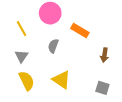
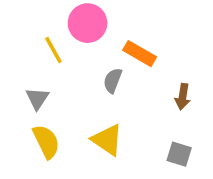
yellow line: (22, 28) -> (53, 50), moved
gray semicircle: (53, 46) -> (113, 81), moved

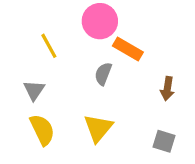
pink circle: (88, 23) -> (100, 21), moved
yellow triangle: (107, 140) -> (98, 128), turned 36

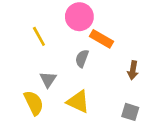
gray triangle: (34, 90) -> (48, 79), moved
yellow triangle: (98, 128) -> (78, 102), turned -45

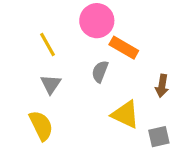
gray triangle: (48, 79) -> (51, 84), moved
yellow triangle: (78, 102) -> (125, 114), moved
gray square: (130, 112) -> (159, 137), turned -30

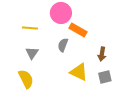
yellow line: (48, 45) -> (30, 28), turned -56
gray square: (159, 137) -> (105, 77), moved

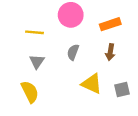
orange rectangle: (78, 30) -> (110, 24), moved, turned -48
brown arrow: (102, 54) -> (110, 52), moved

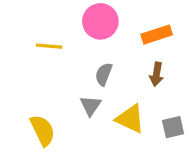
gray triangle: (37, 61) -> (90, 106), moved

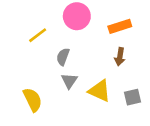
yellow line: (49, 46) -> (38, 35), turned -42
gray semicircle: (104, 74) -> (63, 57), moved

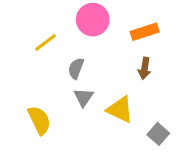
gray square: (132, 97) -> (158, 134), moved, turned -36

